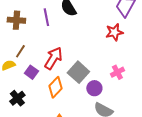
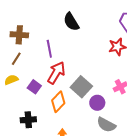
purple line: (46, 17) -> (49, 49), moved
brown line: (20, 51) -> (16, 59), moved
black cross: (17, 98) -> (28, 120), moved, turned 35

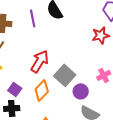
purple line: (49, 49) -> (33, 18), moved
purple square: (34, 87) -> (15, 89), moved

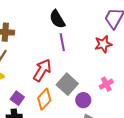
purple line: (33, 18) -> (62, 42), moved

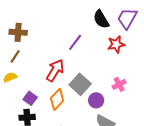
black semicircle: (57, 19) -> (101, 19), moved
purple line: (62, 42) -> (75, 42), turned 48

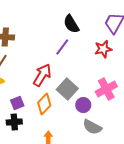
black semicircle: (101, 19) -> (71, 24), moved
pink cross: (119, 84) -> (106, 89), size x1.5
purple square: (30, 98) -> (17, 103), turned 32

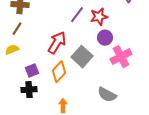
red star: (103, 49) -> (99, 17), moved
purple circle: (83, 105) -> (105, 38), moved

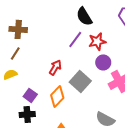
red arrow: (57, 43) -> (55, 67), size x0.7
purple square: (32, 71) -> (30, 95), turned -32

